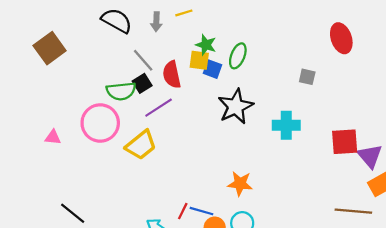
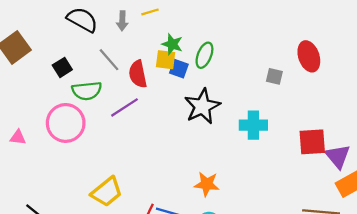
red ellipse: (341, 38) -> (309, 56), moved
black square: (142, 83) -> (62, 67), moved
yellow trapezoid: (141, 145) -> (107, 192), moved

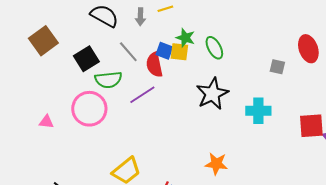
green ellipse: (204, 55) -> (214, 48), turned -50
black square: (62, 67) -> (86, 59), size x1.4
blue square: (179, 69) -> (164, 51), moved

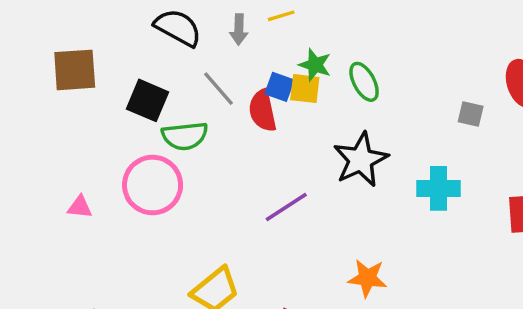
brown square: (43, 41) -> (75, 70), turned 32
black square: (86, 59) -> (147, 100), turned -35
purple line: (142, 95) -> (286, 207), moved

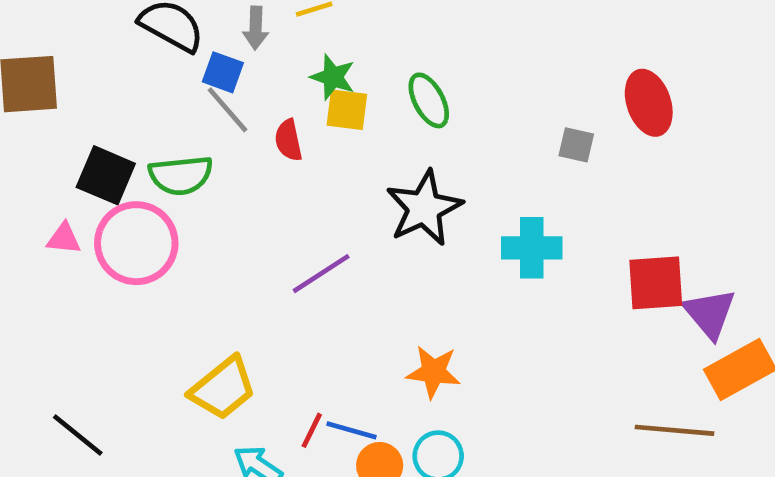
green star: (315, 65) -> (333, 77), moved
blue square: (279, 87) -> (223, 72), moved
black square: (147, 100) -> (106, 175), moved
red semicircle: (263, 111) -> (288, 140), size x0.7
pink triangle: (80, 207) -> (64, 238), moved

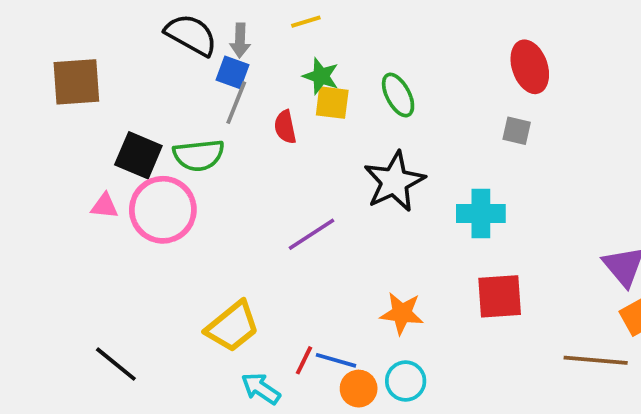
gray arrow: (256, 28) -> (240, 40), moved
red ellipse: (649, 103) -> (530, 67), moved
gray line: (228, 110) -> (236, 103), turned 63
red square: (656, 283) -> (500, 296), moved

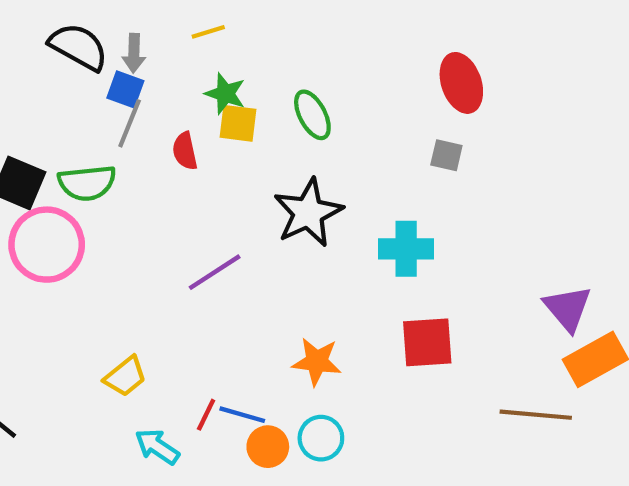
yellow trapezoid: (232, 326) -> (125, 376), size x0.7

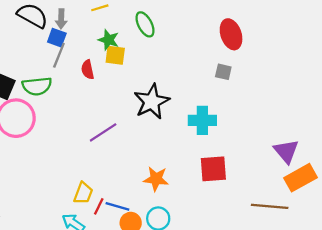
green ellipse: (312, 115) -> (145, 24), moved
yellow trapezoid: (125, 376) -> (83, 193), moved, turned -30

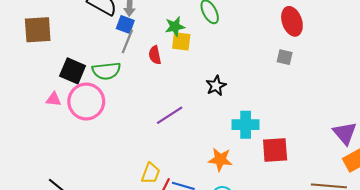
green star: (109, 40) -> (175, 27), turned -30
black star: (152, 102) -> (216, 86), size x0.6
cyan cross: (202, 120) -> (246, 125), moved

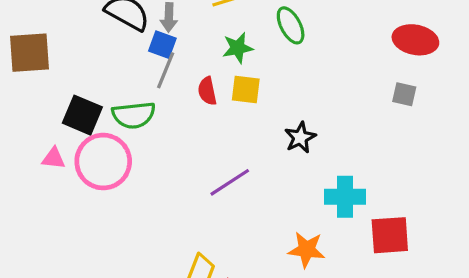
red ellipse: (292, 21) -> (415, 40), turned -60
yellow square: (181, 41) -> (246, 89), moved

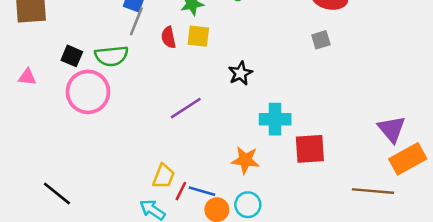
gray square: (404, 94) -> (321, 40), turned -30
black square: (82, 115) -> (72, 56), size x0.7
pink triangle: (54, 158) -> (27, 77), moved

